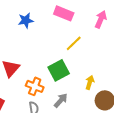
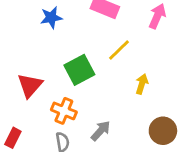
green square: (59, 70) -> (79, 70), moved
yellow arrow: (90, 82) -> (142, 84), moved

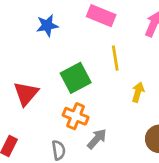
yellow line: (119, 50) -> (115, 58), turned -55
orange cross: (64, 111) -> (76, 116), moved

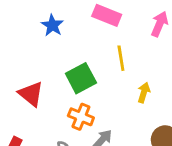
blue star: (47, 25) -> (52, 25), turned -30
red triangle: (26, 94) -> (31, 94), turned -32

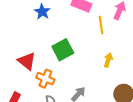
yellow line: (121, 58) -> (101, 25), moved
orange cross: (81, 117) -> (45, 79), moved

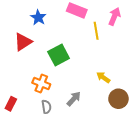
yellow arrow: (108, 60) -> (103, 77), moved, turned -72
red triangle: (27, 61) -> (23, 42), moved, turned 48

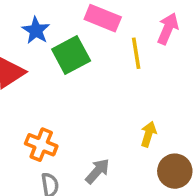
green square: (59, 55) -> (71, 55), moved
yellow arrow: (103, 77) -> (148, 134), turned 72

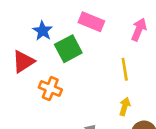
yellow line: (136, 53) -> (125, 69), moved
orange cross: (41, 145) -> (50, 89), moved

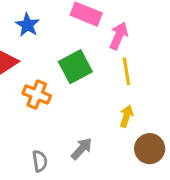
pink arrow: (139, 30) -> (119, 36), moved
green square: (68, 49) -> (75, 67), moved

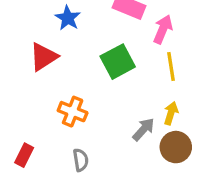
orange cross: (37, 95) -> (73, 112), moved
gray arrow: (82, 149) -> (144, 129), moved
brown circle: (150, 149) -> (176, 147), moved

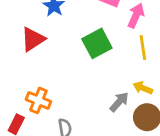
orange cross: (73, 112) -> (38, 100), moved
yellow arrow: (171, 113) -> (143, 88), turned -84

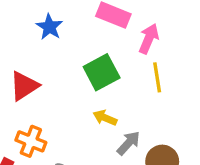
red triangle: (33, 39) -> (24, 86), moved
yellow arrow: (143, 88) -> (105, 118), moved

